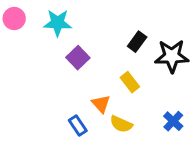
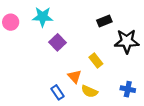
pink circle: (14, 18) -> (11, 22), moved
black rectangle: (137, 42) -> (104, 21), moved, turned 32
blue cross: (173, 121) -> (128, 89), turned -32

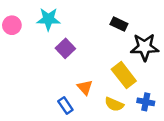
black rectangle: (104, 21) -> (119, 24), turned 48
yellow rectangle: (96, 60) -> (124, 75), moved, size x1.5
yellow semicircle: (89, 91) -> (114, 104), moved

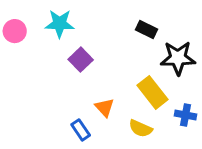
blue cross: (146, 102) -> (185, 115), moved

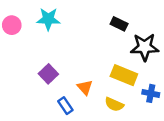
purple square: (81, 60) -> (48, 74), moved
yellow rectangle: (153, 92) -> (124, 75), turned -30

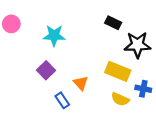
cyan star: (48, 19) -> (54, 35), moved
yellow semicircle: (114, 104) -> (120, 99), moved

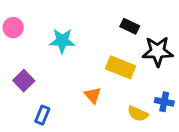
purple square: (46, 70) -> (24, 81), moved
yellow rectangle: (118, 71) -> (120, 67), moved
blue rectangle: (62, 100) -> (42, 115), moved, turned 56

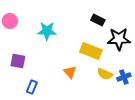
purple square: (24, 81) -> (18, 61), turned -35
blue cross: (164, 102) -> (124, 77), turned -32
yellow semicircle: (138, 114) -> (105, 74), moved

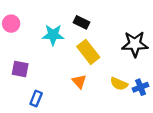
black rectangle: (98, 20) -> (81, 22), moved
yellow rectangle: (91, 51) -> (88, 52), moved, turned 30

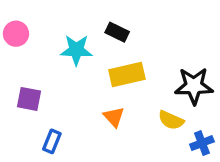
black star: (135, 44) -> (194, 86), moved
yellow rectangle: (88, 52) -> (127, 74), turned -65
blue cross: (141, 87) -> (202, 143), moved

